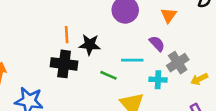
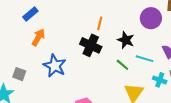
black star: (90, 45) -> (126, 40), moved

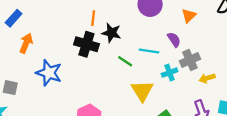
black star: (126, 40) -> (111, 33), moved
cyan cross: (160, 80) -> (170, 73), turned -32

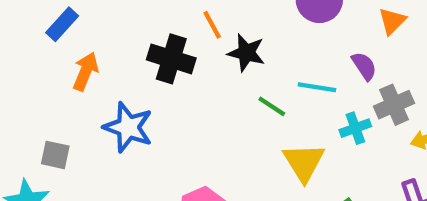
orange line: (93, 18) -> (212, 25), turned -35
black cross: (86, 44) -> (171, 59), moved

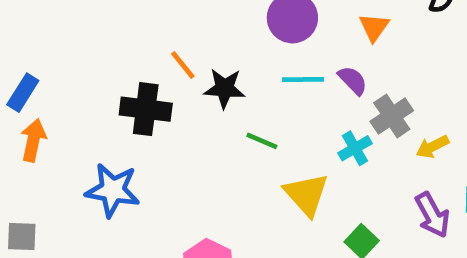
orange arrow: (86, 71) -> (33, 140), moved
cyan line: (317, 87) -> (303, 80), moved
gray square: (55, 155) -> (22, 236), moved

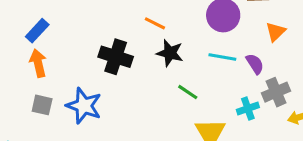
orange line: (183, 65) -> (155, 23), moved, turned -35
orange arrow: (33, 140) -> (38, 63), turned -36
gray square: (22, 236) -> (42, 105), moved

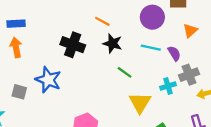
blue rectangle: (37, 31) -> (16, 24), turned 42
gray square: (42, 105) -> (19, 92), moved

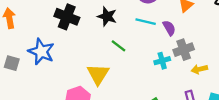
yellow triangle: (140, 103) -> (98, 74), moved

